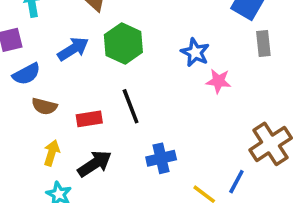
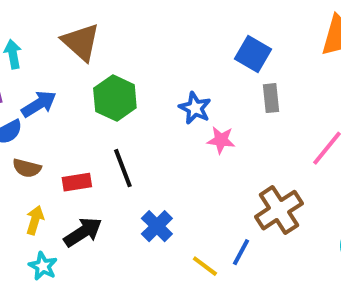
blue arrow: (73, 49) -> (39, 104), moved
blue cross: (161, 158) -> (157, 226), turned -32

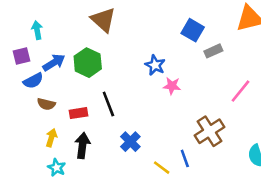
brown triangle: (81, 42) -> (103, 20), moved
green hexagon: (115, 98) -> (88, 63), moved
gray rectangle: (271, 98) -> (213, 51), moved, turned 72
black arrow: (83, 232) -> (82, 146), turned -50
blue line: (241, 252) -> (185, 158), turned -48

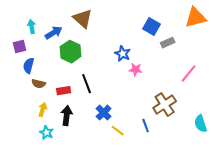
blue arrow: (54, 63) -> (54, 33), moved
blue semicircle: (33, 81) -> (29, 66), turned 133
yellow line: (162, 168) -> (118, 131), moved

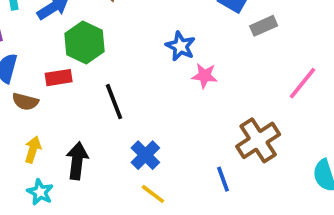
red rectangle: (64, 91) -> (59, 78), moved
yellow line: (118, 131) -> (153, 194), moved

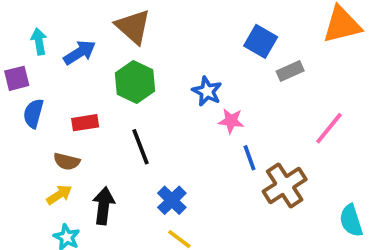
green hexagon: (84, 42) -> (135, 82), moved
brown semicircle: (25, 102) -> (67, 161), moved
yellow arrow: (33, 150) -> (59, 195), turned 40
blue line: (223, 179) -> (250, 158), moved

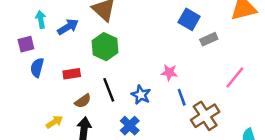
blue star: (207, 91) -> (141, 95), moved
brown semicircle: (67, 161) -> (83, 101), moved, turned -49

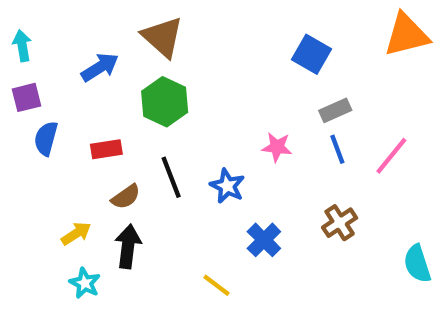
cyan arrow: (41, 19) -> (22, 46), moved
gray rectangle: (209, 39) -> (335, 110), moved
blue line: (182, 97) -> (337, 149), moved
brown cross: (205, 116) -> (340, 223), size x0.7
blue cross: (130, 126) -> (264, 240), moved

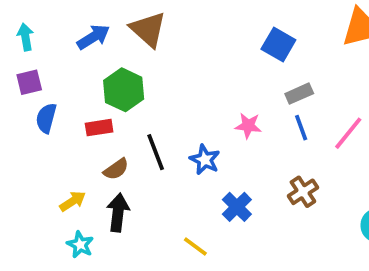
blue arrow: (100, 67) -> (93, 37), moved
green hexagon: (165, 102) -> (124, 90), moved

